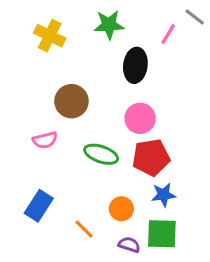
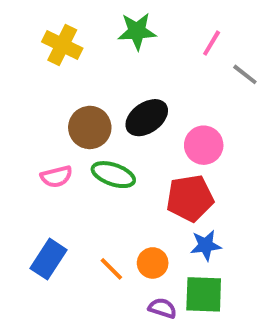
gray line: (195, 17) -> (245, 74), moved
black ellipse: (135, 65) -> (147, 118), moved, turned 48
pink circle: (140, 118) -> (204, 145), moved
green ellipse: (101, 154) -> (113, 175), moved
orange line: (84, 229) -> (111, 269), moved

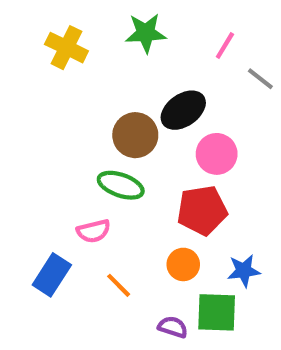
black ellipse: (147, 118) -> (183, 110), moved
brown circle: (90, 127) -> (135, 135), moved
pink semicircle: (56, 177) -> (94, 231), moved
blue star: (206, 245) -> (244, 271), moved
orange circle: (153, 263) -> (183, 264), moved

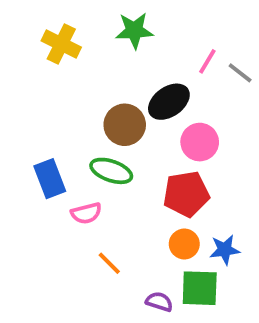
pink line: (225, 45) -> (207, 61), moved
orange circle: (183, 264) -> (184, 244), moved
blue rectangle: (52, 275) -> (50, 179), moved, turned -54

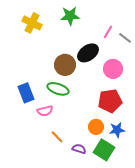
pink circle: (200, 142) -> (113, 69), moved
red pentagon: (186, 194) -> (110, 101), moved
green square: (200, 288) -> (104, 150), turned 30
purple semicircle: (159, 302) -> (79, 149), moved

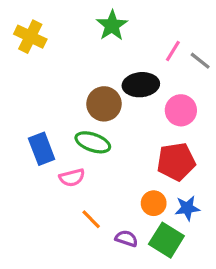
green star: (70, 16) -> (112, 25), turned -30
yellow cross: (32, 23) -> (30, 37), moved
black ellipse: (88, 53) -> (141, 85), turned 30

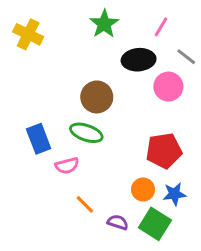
pink line: (173, 51) -> (161, 27), moved
black ellipse: (141, 85) -> (139, 60), moved
pink circle: (181, 110) -> (168, 87), moved

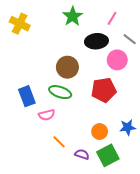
red pentagon: (164, 151) -> (104, 90), moved
blue star: (174, 194) -> (128, 127), moved
green square: (155, 224) -> (108, 155), turned 30

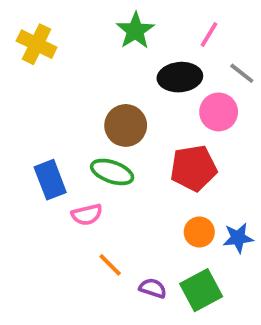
orange circle: (100, 132) -> (199, 232), moved

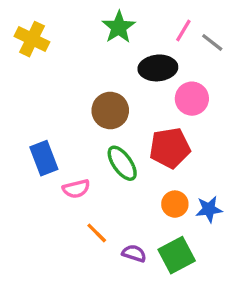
gray line: (242, 73) -> (212, 42), moved
green ellipse: (112, 172) -> (122, 163), moved, turned 36

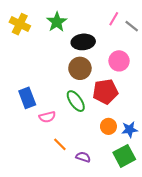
green star: (119, 27) -> (57, 22), moved
black ellipse: (158, 68) -> (83, 42), moved
brown circle: (110, 110) -> (80, 68), moved
green square: (177, 255) -> (124, 156), moved

